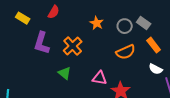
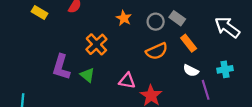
purple L-shape: (42, 43) -> (61, 67), moved

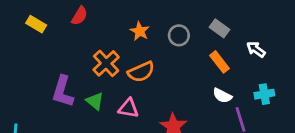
gray rectangle: (177, 18) -> (220, 28), moved
white arrow: (227, 27) -> (256, 49), moved, size x0.6
orange semicircle: (157, 51) -> (141, 72), moved
pink triangle: (127, 81) -> (128, 108), moved

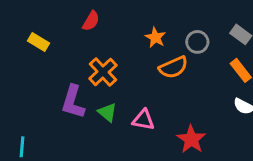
yellow rectangle: (36, 24) -> (39, 42), moved
orange cross: (106, 63) -> (103, 72), moved
orange semicircle: (141, 72) -> (173, 67), moved

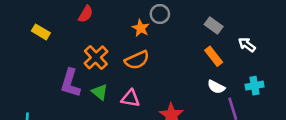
gray circle: (197, 42) -> (160, 14), moved
orange semicircle: (173, 67) -> (137, 60), moved

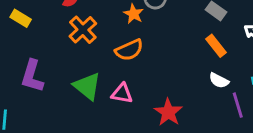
orange cross: (96, 57) -> (83, 30), moved
purple L-shape: (70, 83) -> (32, 76), moved
green triangle: (100, 92) -> (87, 86), size x1.5

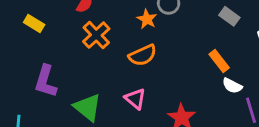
orange rectangle: (216, 46) -> (219, 61), moved
green triangle: (87, 86) -> (88, 107), moved
pink triangle: (122, 93) -> (135, 99), turned 30

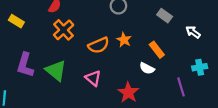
orange star: (147, 19) -> (124, 40), moved
white semicircle: (232, 86) -> (147, 68), moved
green triangle: (88, 107) -> (56, 71), moved

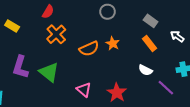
orange rectangle: (157, 50) -> (150, 43), moved
white semicircle: (147, 68) -> (145, 70), moved
pink triangle: (93, 78) -> (84, 90), moved
purple line: (181, 87) -> (166, 88), turned -30

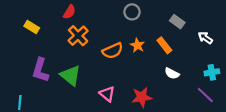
orange rectangle: (150, 43) -> (164, 45), moved
purple line: (166, 88) -> (205, 95), moved
red star: (117, 93) -> (142, 97), turned 30

